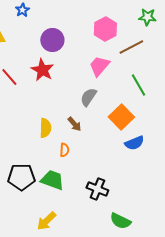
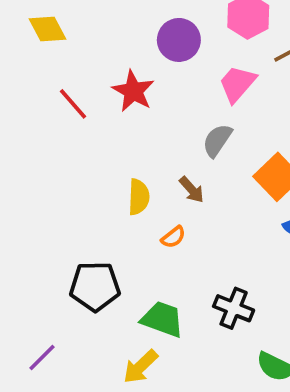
purple circle: (52, 40) -> (179, 40), moved
orange semicircle: (64, 150) -> (173, 237), turned 48
green trapezoid: (52, 180) -> (162, 319), moved

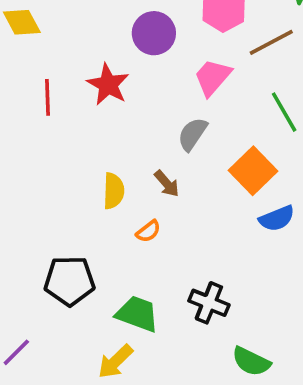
red line: (73, 104) -> (48, 97), turned 39

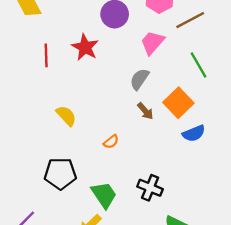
brown arrow: (167, 184) -> (145, 111), moved
yellow semicircle: (114, 191) -> (66, 116), moved, turned -45
green trapezoid: (137, 314) -> (104, 195), turned 36

